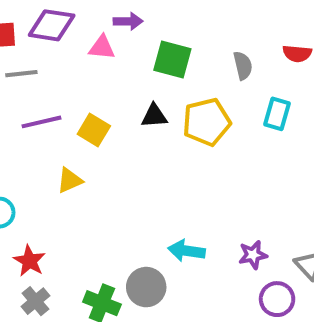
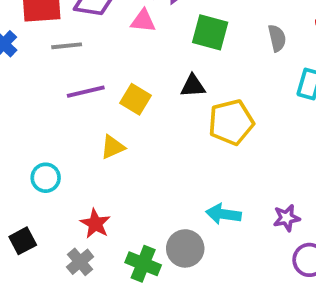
yellow pentagon: (207, 122) -> (231, 122), moved
red star: (29, 261) -> (95, 224), moved

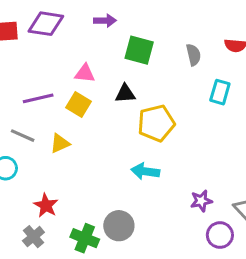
pink triangle: (143, 21) -> (85, 73), moved
gray line: (67, 46) -> (23, 136), moved, turned 30
cyan arrow: (223, 214) -> (145, 171), moved

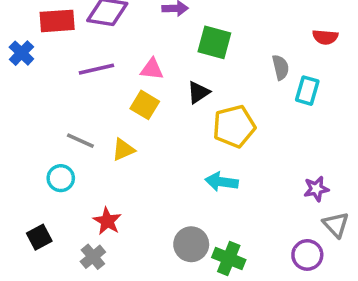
gray semicircle: (193, 55) -> (281, 67), moved
black triangle: (125, 94) -> (198, 92), turned -30
purple line: (38, 98) -> (96, 69), moved
purple star: (201, 201) -> (316, 189), moved
green cross: (85, 238) -> (229, 259), moved

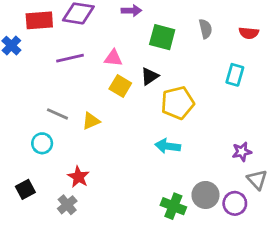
gray semicircle: (281, 67) -> (205, 29), moved
yellow square: (145, 105) -> (120, 86), moved
gray circle: (191, 244) -> (205, 195), moved

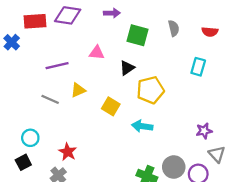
purple line: (70, 58) -> (57, 66), moved
yellow square: (120, 86) -> (111, 106), moved
yellow triangle: (91, 121) -> (78, 90), moved
cyan circle: (42, 143) -> (30, 138), moved

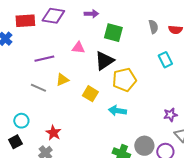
gray semicircle: (174, 28) -> (153, 27), moved
cyan rectangle: (198, 67) -> (165, 60), turned -42
black triangle: (127, 68) -> (104, 61), size x1.5

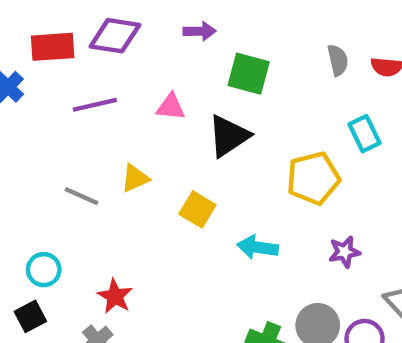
purple line: (44, 59) -> (95, 105), moved
yellow pentagon: (124, 80) -> (313, 178), moved
purple star: (170, 115) -> (344, 252), moved

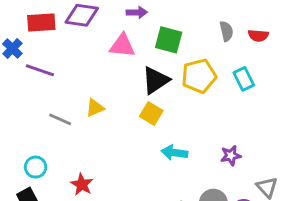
purple line: (95, 105) -> (40, 70), moved, turned 32
pink triangle: (171, 107) -> (122, 46), moved, size x1.4
yellow pentagon: (313, 178) -> (199, 76), moved
yellow square: (197, 209) -> (151, 114), moved

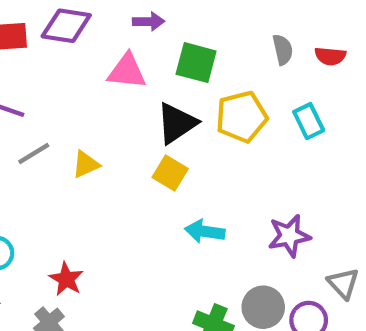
gray line: (60, 119) -> (34, 154), moved, turned -55
purple star: (231, 156) -> (289, 236), size x1.4

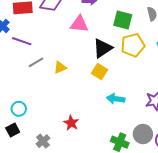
green square: (196, 63) -> (123, 20), moved
red star: (66, 279) -> (71, 123), moved

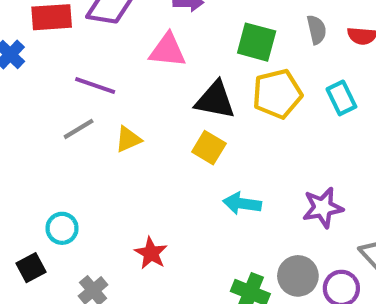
purple line: (22, 41) -> (95, 86), moved
black triangle: (103, 48) -> (215, 100), turned 45
cyan circle: (19, 109) -> (62, 228), moved

